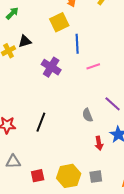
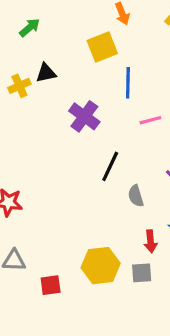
black line: (41, 122) -> (110, 166), moved
yellow hexagon: (69, 176) -> (101, 266), moved
gray square: (96, 177) -> (142, 273), moved

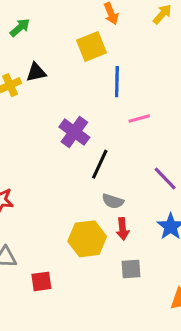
purple cross: (84, 116) -> (74, 132), moved
gray semicircle: (136, 196) -> (113, 201), moved, turned -55
red arrow: (151, 241) -> (123, 229), moved
yellow hexagon: (101, 266) -> (87, 239), moved

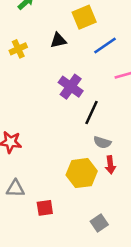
black triangle: (36, 72) -> (58, 40), moved
blue line: (117, 82) -> (105, 45), turned 55
gray square: (131, 269) -> (99, 223), moved, turned -30

